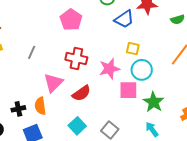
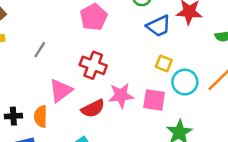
pink star: (109, 69) -> (121, 95), moved
cyan circle: (142, 70) -> (185, 82), moved
pink square: (128, 90) -> (154, 100), moved

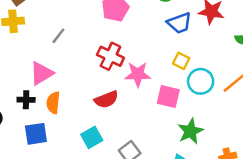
pink triangle: (61, 90) -> (41, 73), moved
pink star: (121, 95) -> (138, 74), moved

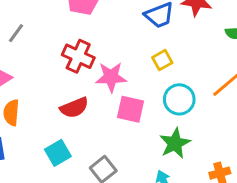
yellow square: (181, 61) -> (162, 60), turned 35
cyan circle: (201, 81) -> (179, 99), moved
pink square: (168, 96) -> (130, 109), moved

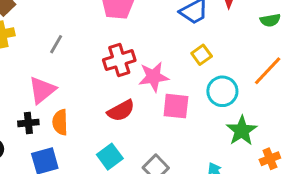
red cross: (78, 56) -> (119, 60), turned -36
green star: (175, 143) -> (242, 131), moved

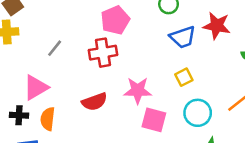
red cross: (119, 60) -> (103, 53), moved
red semicircle: (121, 111) -> (94, 102), moved

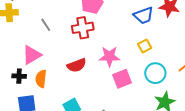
gray line: (55, 48) -> (46, 25), turned -72
pink square: (154, 120) -> (122, 79), turned -36

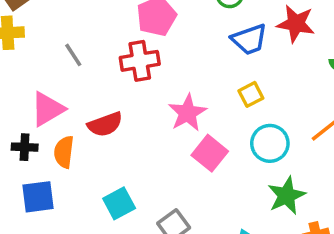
pink star: (109, 57) -> (187, 113), turned -30
red semicircle: (77, 65) -> (105, 124), moved
pink square: (122, 79) -> (210, 153), turned -30

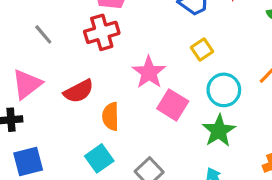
orange semicircle: (64, 152) -> (111, 116), moved
green star: (287, 196) -> (219, 131), moved

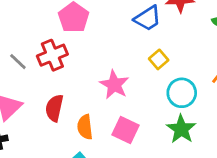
red cross: (102, 32) -> (52, 55), moved
red semicircle: (79, 91) -> (54, 108), turned 136
pink square: (173, 105) -> (126, 130), moved

